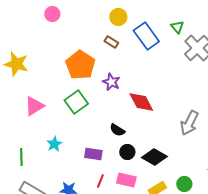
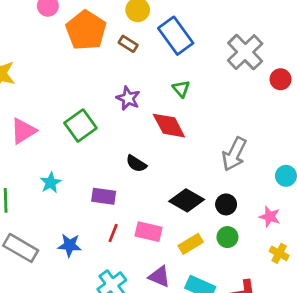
green triangle: (177, 27) -> (181, 89), moved
orange pentagon: (80, 65) -> (86, 30), moved
black circle: (127, 152) -> (226, 204), moved

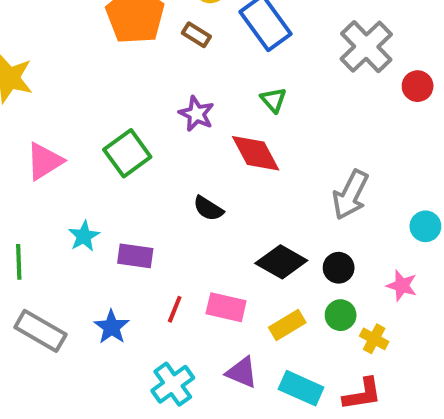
purple rectangle: (104, 196) -> (135, 256), moved
blue star: (70, 245) -> (112, 327), turned 30
yellow cross: (279, 253) -> (374, 339), moved

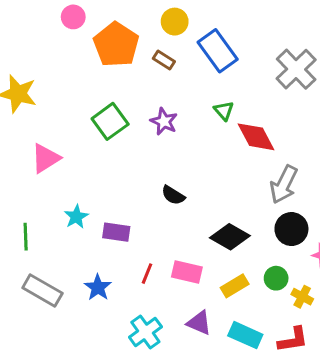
green square: (127, 153) -> (110, 121), moved
red diamond: (256, 153) -> (256, 137), moved
black circle: (339, 268) -> (291, 229), moved, size x1.4

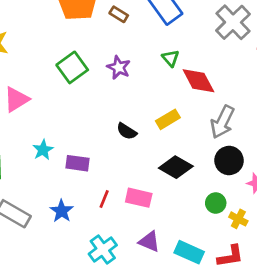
yellow rectangle: (235, 286) -> (168, 119), moved

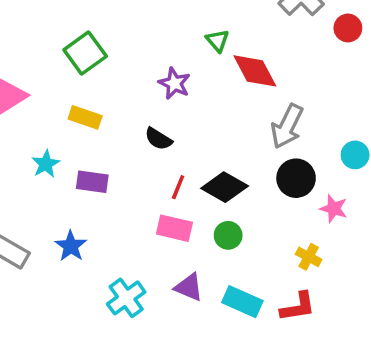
purple star: (119, 67) -> (174, 83), moved
yellow rectangle: (168, 119) -> (85, 117), moved, turned 50
red line: (104, 199) -> (178, 187), moved
green circle: (216, 203) -> (228, 235), moved

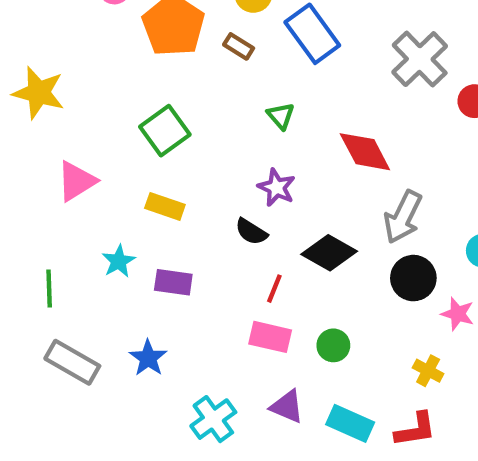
green triangle: (217, 41) -> (281, 116), moved
purple star: (174, 83) -> (276, 187), moved
black diamond: (225, 187) -> (329, 253), moved

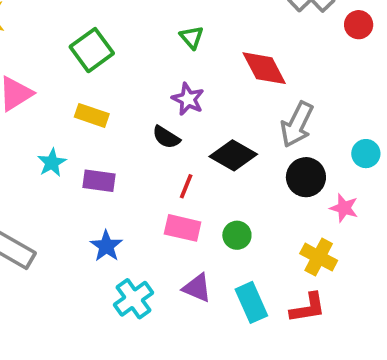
blue star: (148, 358) -> (106, 246), moved
yellow cross: (428, 371) -> (319, 257), size x1.4
cyan rectangle: (350, 423) -> (251, 302), turned 42

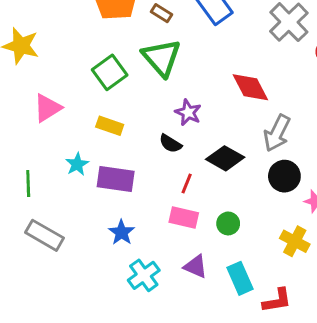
green triangle: (192, 37) -> (162, 58), moved, size x2.0
purple rectangle: (99, 181) -> (116, 179), size x1.4
red L-shape: (308, 308) -> (277, 300), moved

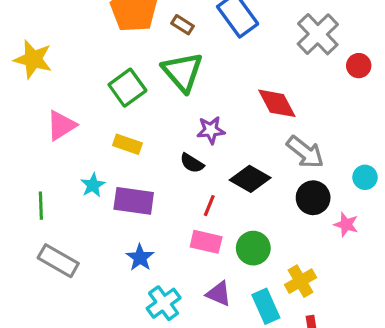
purple star: (188, 112) -> (211, 130), turned -30
gray arrow: (277, 133) -> (305, 152), turned -78
green circle: (228, 223) -> (253, 248), size x1.4
yellow cross: (295, 241) -> (300, 281), moved, turned 32

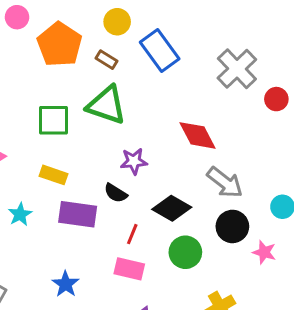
green triangle: (182, 72) -> (107, 105), turned -30
green square: (127, 88) -> (53, 120), turned 36
purple rectangle: (134, 201) -> (78, 214), moved
green circle: (253, 248) -> (185, 252), moved

